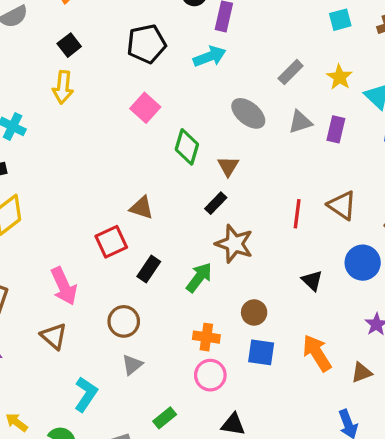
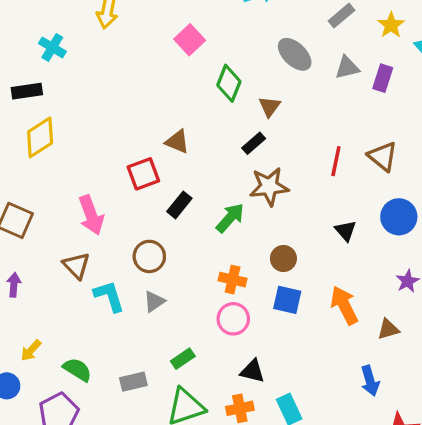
brown star: (234, 244) -> (269, 186), turned -30
cyan L-shape: (86, 394) -> (109, 296), moved, turned -56
yellow arrow: (17, 422) -> (31, 350), turned -90

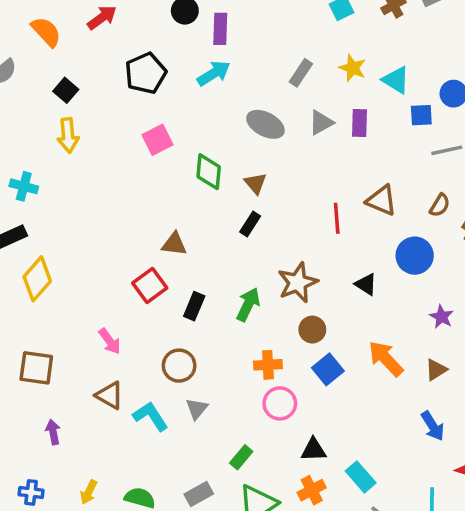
pink square: (190, 40) -> (157, 140), turned 32
brown star: (269, 186) -> (298, 283), moved
pink arrow: (91, 215) -> (110, 341), size x0.7
blue square: (287, 300) -> (328, 369), turned -36

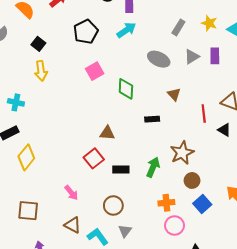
brown triangle: (255, 183) -> (174, 94), moved
black rectangle: (250, 224) -> (152, 119), turned 56
black triangle: (366, 284) -> (224, 130), moved
black rectangle: (194, 306) -> (121, 170), turned 70

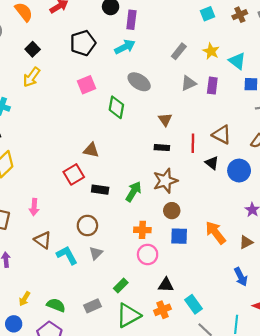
gray ellipse: (159, 59) -> (139, 82), moved
yellow arrow: (41, 71) -> (31, 77), turned 36
black rectangle: (152, 119) -> (162, 148), moved
pink arrow: (71, 193) -> (34, 207), moved, turned 35
blue square: (202, 204) -> (179, 236), turned 36

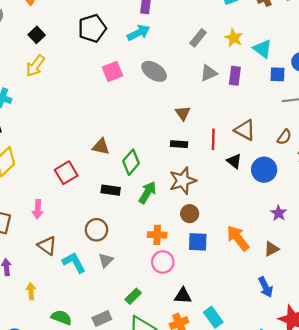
pink square: (87, 85) -> (113, 72), moved
green diamond: (116, 107) -> (131, 162), moved, turned 30
red square: (74, 174) -> (66, 173), moved
yellow arrow: (25, 299) -> (31, 291), moved, turned 144

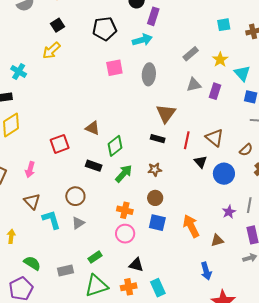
gray ellipse: (154, 71) -> (149, 74), turned 50
brown triangle: (183, 113) -> (166, 114), size x1.5
brown star: (183, 181) -> (155, 170), size x0.6

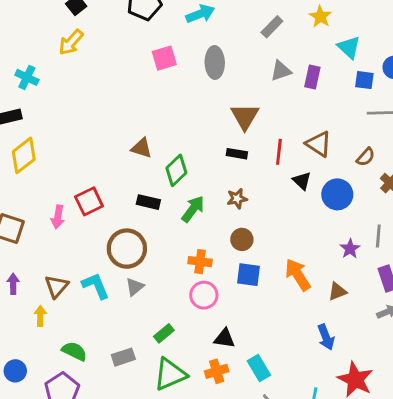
yellow star: (220, 60) -> (320, 17), moved
red square: (60, 144) -> (89, 201), moved
brown circle: (75, 196) -> (127, 249), size x1.4
brown triangle: (32, 201) -> (57, 286), moved, turned 30

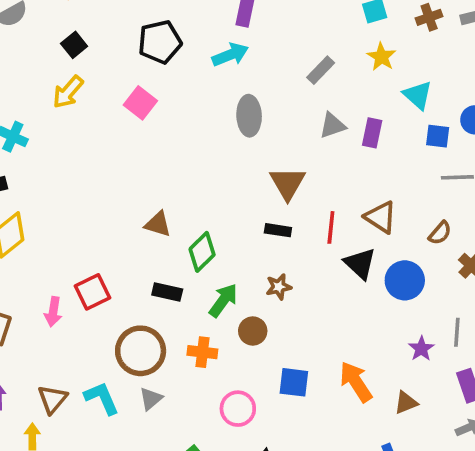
pink square: (164, 58) -> (140, 103), moved, turned -35
black triangle: (302, 181) -> (360, 264), size x1.4
brown circle: (242, 239) -> (253, 331), moved
orange cross: (200, 262) -> (202, 352), moved

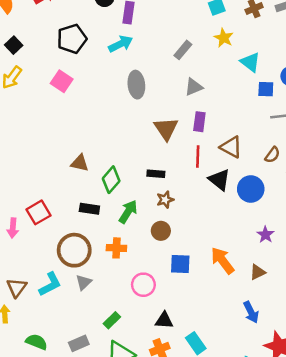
purple rectangle: (372, 133) -> (199, 122), moved
black rectangle: (278, 230) -> (156, 174), moved
brown circle: (253, 331) -> (161, 231), moved
cyan L-shape: (102, 398) -> (50, 284), turned 90

